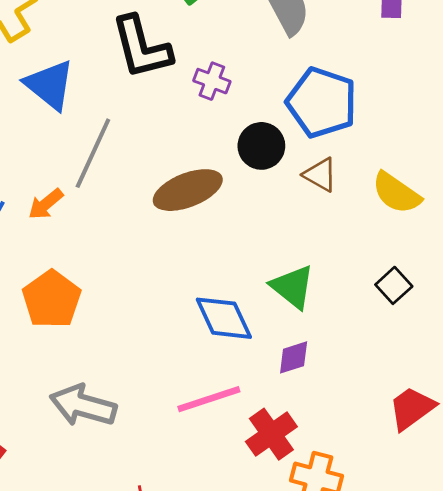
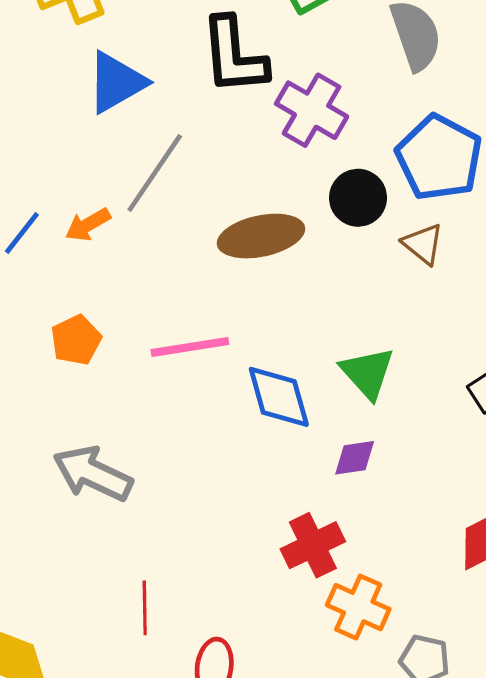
purple cross: (212, 81) -> (312, 110), size x1.6
blue triangle: (50, 85) -> (116, 82), turned 42
orange pentagon: (52, 299) -> (76, 340), size x0.7
pink line: (209, 399) -> (190, 347), moved

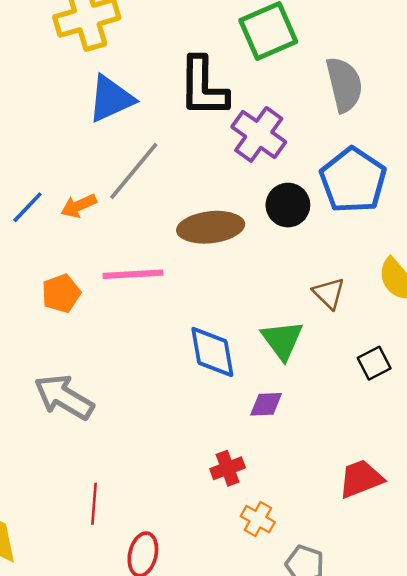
brown triangle: (423, 244) -> (329, 293), moved
pink line: (190, 347) -> (133, 274), moved
red cross: (313, 545) -> (228, 468), size x0.7
orange cross: (358, 607) -> (258, 519), size x0.7

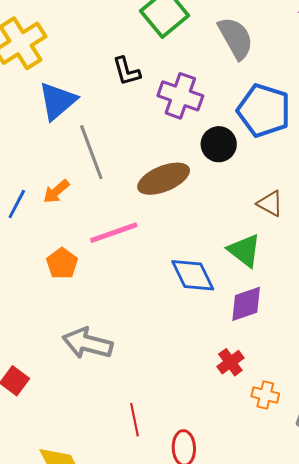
black L-shape: (203, 87) -> (127, 71), size x0.6
gray line: (134, 171) -> (91, 152), turned -44
purple diamond: (266, 404) -> (246, 304), size x1.4

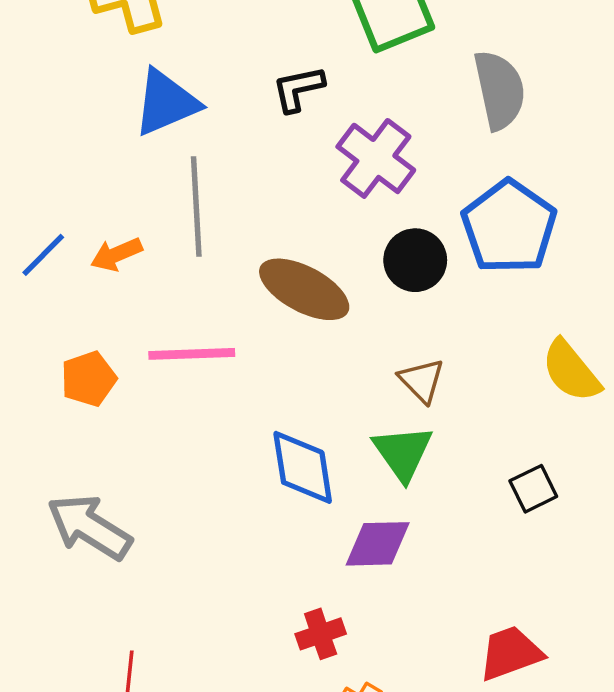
black L-shape: (127, 71) -> (298, 89), turned 76
brown ellipse: (164, 179) -> (304, 289), turned 33
brown triangle: (270, 204) -> (422, 381), moved

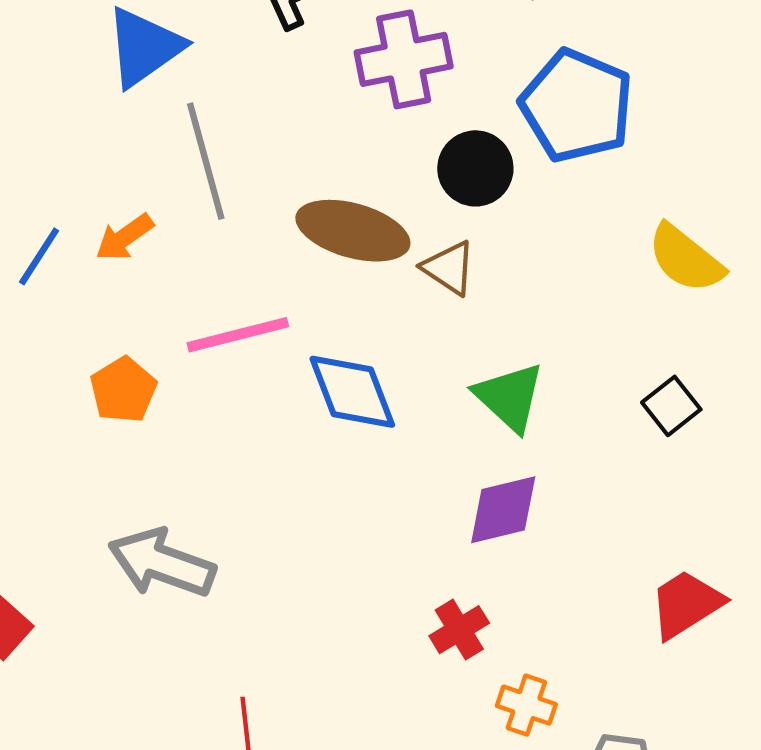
purple cross: (376, 158) -> (404, 59), turned -36
brown triangle: (422, 381) -> (449, 268), moved
blue diamond: (303, 467) -> (352, 392), moved

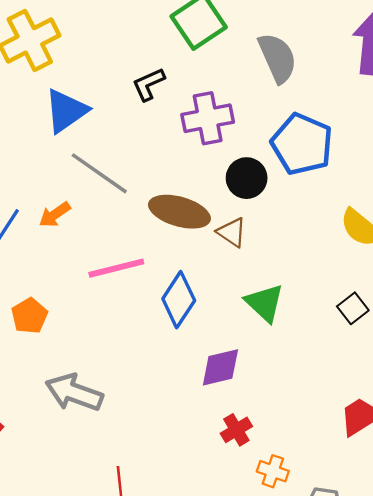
gray line: (206, 161) -> (99, 173), turned -40
orange pentagon: (123, 390) -> (29, 316), moved
blue diamond: (352, 392) -> (179, 300), turned 54
purple diamond: (503, 510) -> (220, 367), moved

